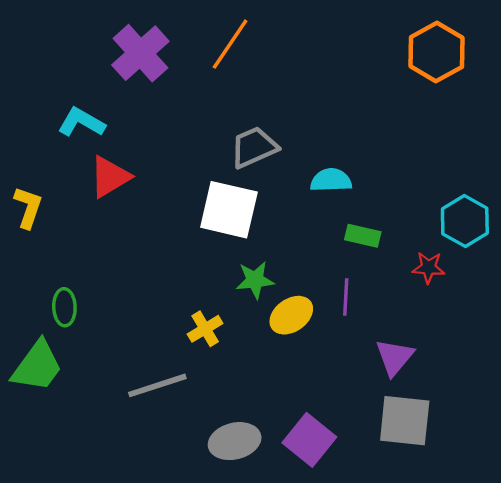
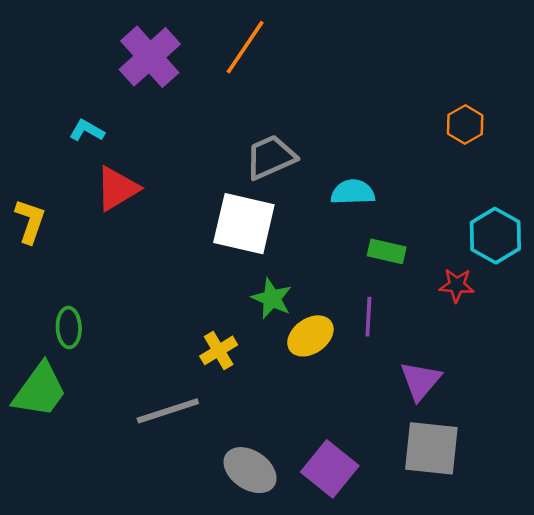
orange hexagon: (436, 52) -> (465, 124), moved, size x0.6
cyan L-shape: (81, 122) -> (87, 131), size x0.7
green star: (255, 280) -> (272, 299), turned 30
gray ellipse: (235, 441) -> (250, 470), turned 48

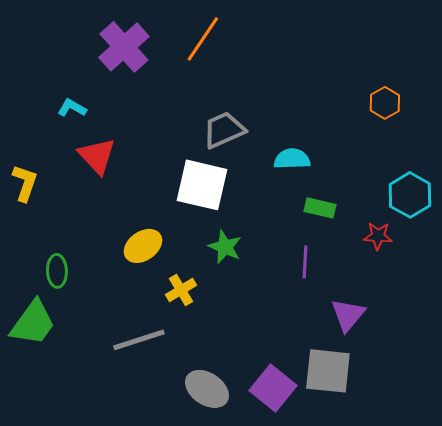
red triangle: (117, 189) -> (97, 156), turned -42
yellow ellipse: (310, 336) -> (143, 246), moved
gray square: (431, 448) -> (328, 371), moved

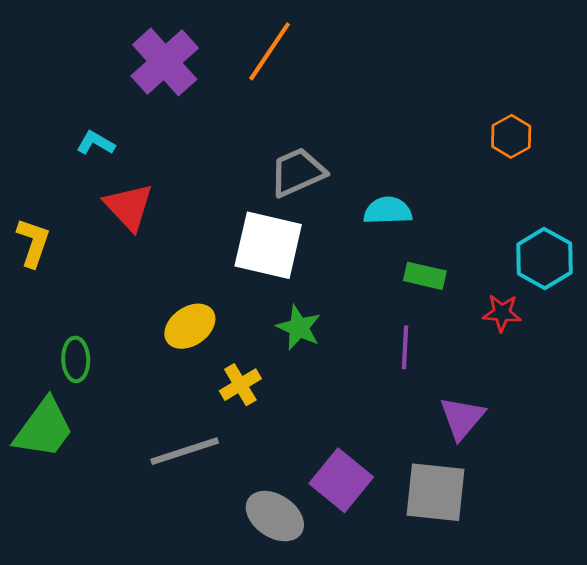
purple square: (273, 388) -> (341, 480), moved

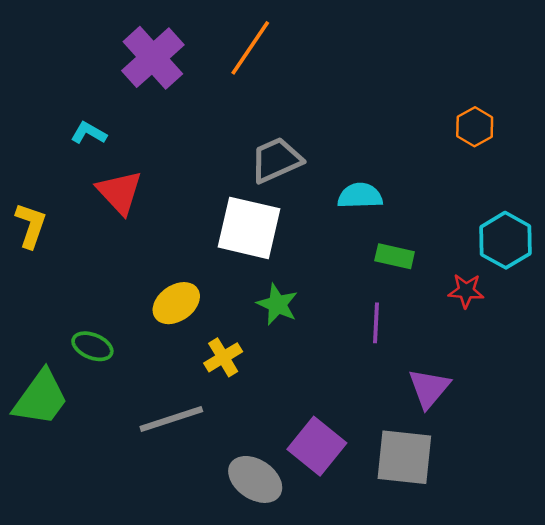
green ellipse: (76, 359) -> (92, 346), moved, turned -66

